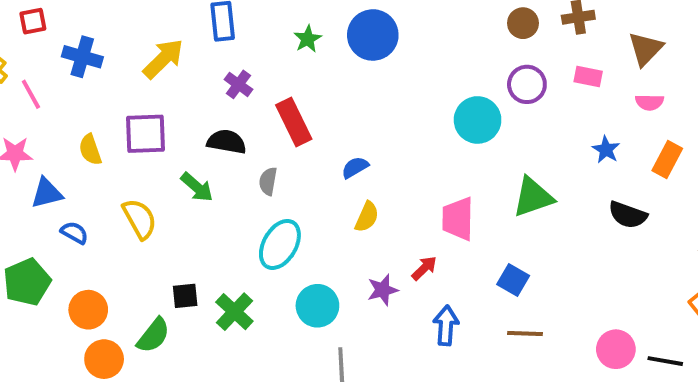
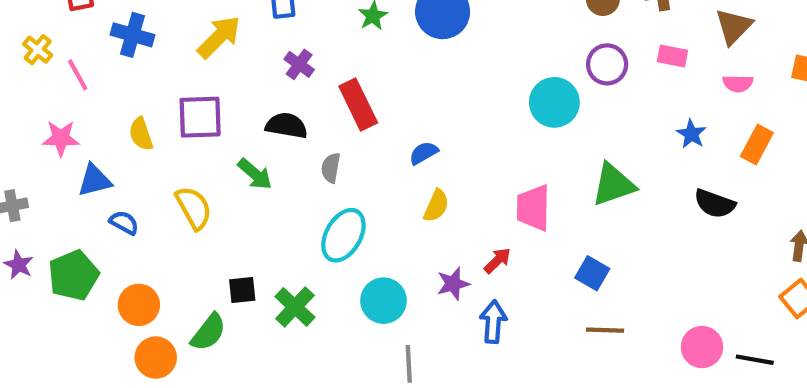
blue arrow: (446, 326) -> (493, 322), moved

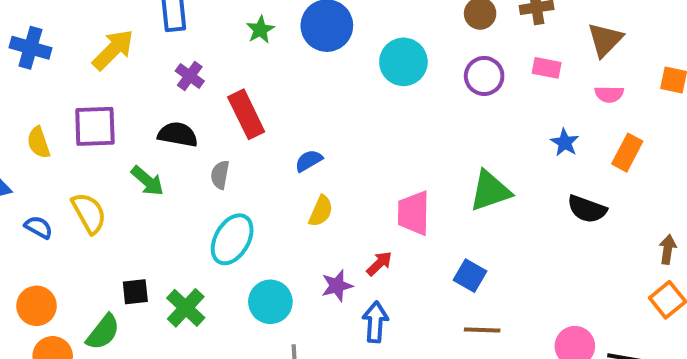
cyan circle: (554, 102) -> (403, 62), moved
blue semicircle: (124, 223) -> (39, 227), moved

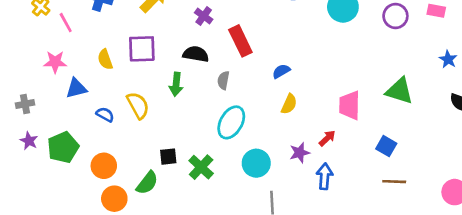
green arrow: (147, 181) -> (176, 84), turned 55
green triangle: (490, 191) -> (399, 91), turned 36

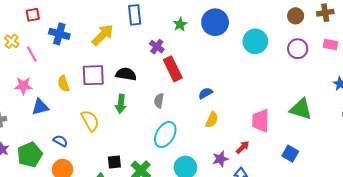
purple cross: (204, 16) -> (157, 47), moved
black semicircle: (196, 54) -> (126, 74), moved
blue semicircle: (105, 115) -> (60, 141), moved

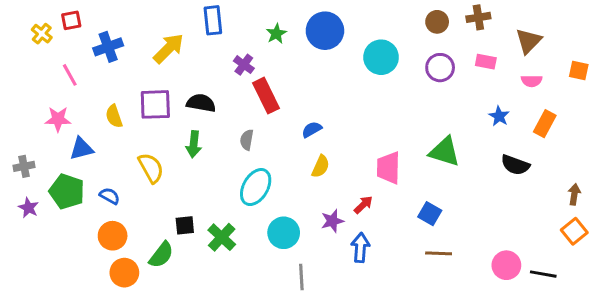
blue cross: (59, 34) -> (108, 47), turned -36
yellow cross: (12, 41) -> (42, 34), moved
green pentagon: (30, 155) -> (67, 191), moved, turned -30

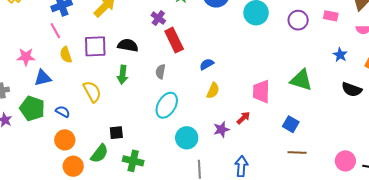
pink line: (70, 75) -> (55, 31), moved
green cross: (222, 237) -> (133, 161), moved, turned -30
blue arrow: (360, 248) -> (241, 166), moved

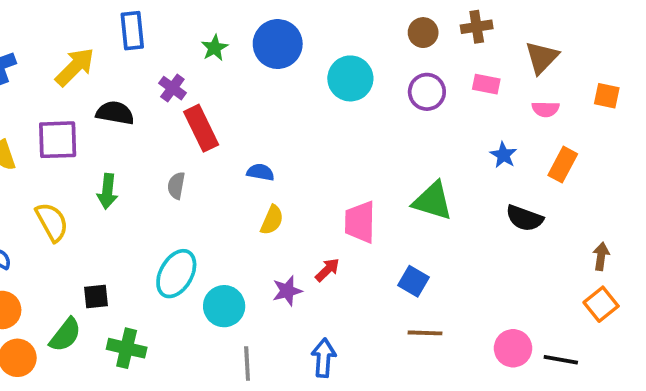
black semicircle: (128, 45) -> (115, 113), moved
blue semicircle: (207, 64) -> (260, 172), turned 40
cyan ellipse: (167, 105) -> (176, 274), moved

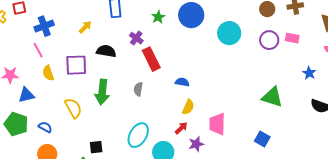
yellow arrow: (75, 67) -> (85, 27), size x0.6
pink rectangle: (486, 84) -> (292, 38), moved
green arrow: (107, 191) -> (102, 92), size x1.4
pink trapezoid: (360, 222) -> (217, 124), moved
red arrow: (327, 270) -> (181, 128), moved

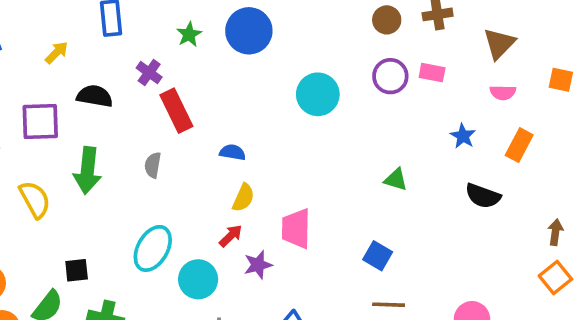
cyan circle: (229, 33) -> (318, 94), moved
green triangle: (272, 97) -> (396, 180), size x0.6

